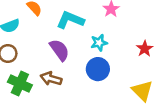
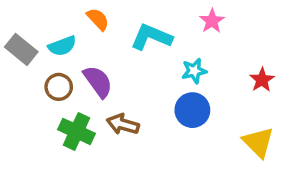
purple semicircle: (59, 50) -> (98, 82), moved

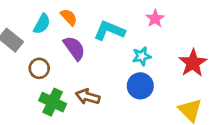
cyan semicircle: (62, 46) -> (42, 24), moved, turned -40
red star: (262, 80) -> (193, 63), size x1.5
purple semicircle: (98, 82) -> (74, 48), moved

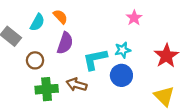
cyan L-shape: (109, 31) -> (95, 59), moved, turned -35
purple semicircle: (74, 48) -> (65, 43), turned 55
green cross: (53, 102) -> (47, 89), turned -30

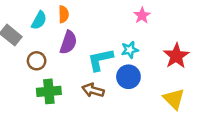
orange semicircle: (60, 17) -> (64, 14), turned 42
brown arrow: (77, 85) -> (93, 90), moved

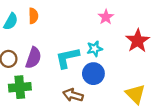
purple semicircle: (68, 42) -> (33, 58), moved
red star: (176, 56) -> (138, 41), moved
brown arrow: (93, 90) -> (73, 95), moved

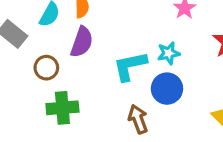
purple semicircle: (33, 58) -> (82, 42), moved
brown arrow: (73, 95) -> (138, 119), turned 54

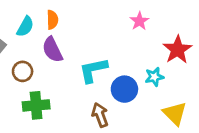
purple semicircle: (82, 42) -> (52, 50), turned 135
cyan star: (169, 53) -> (154, 77), moved

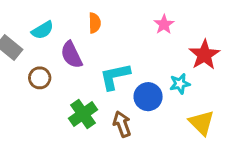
orange semicircle: (52, 20) -> (95, 23), moved
cyan semicircle: (25, 27) -> (43, 30), turned 30
green cross: (36, 105) -> (83, 114), moved, turned -30

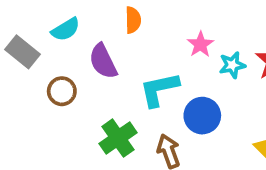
pink star: (164, 24) -> (200, 44), moved
cyan star: (180, 84) -> (232, 65), moved

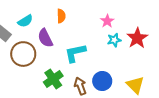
pink star: (200, 44) -> (107, 21), moved
brown circle: (62, 91) -> (23, 54), size x1.6
blue circle: (202, 116) -> (102, 81), moved

